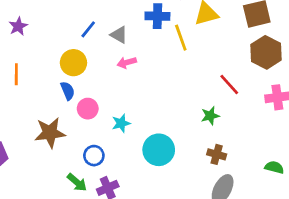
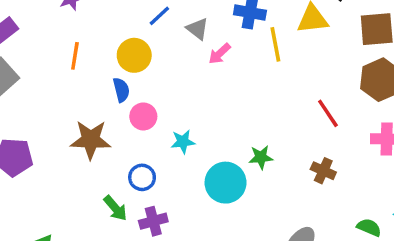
pink arrow: (127, 63) -> (220, 54), moved, turned -36
orange line: (16, 74) -> (75, 56), moved
green star: (210, 116) -> (261, 157), moved
brown cross: (217, 154) -> (323, 171), moved

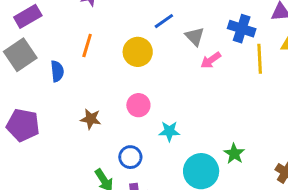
blue semicircle: (121, 90) -> (57, 71), moved
brown star: (91, 140) -> (91, 119), size x0.6
green star: (261, 157) -> (234, 154), turned 30

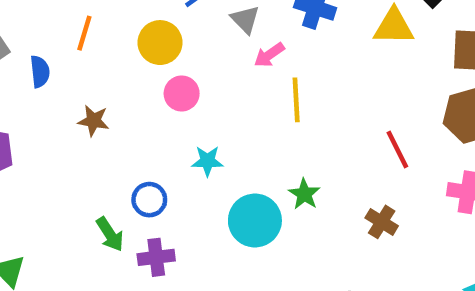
yellow line: (260, 59) -> (296, 100), moved
pink circle: (138, 105) -> (182, 93), moved
brown star: (91, 119) -> (94, 121), moved

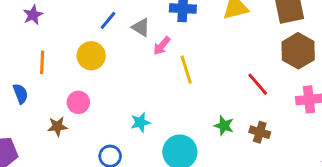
pink circle: (182, 93) -> (78, 102), moved
brown star: (94, 121) -> (57, 126), moved
green star: (304, 194) -> (224, 126), moved

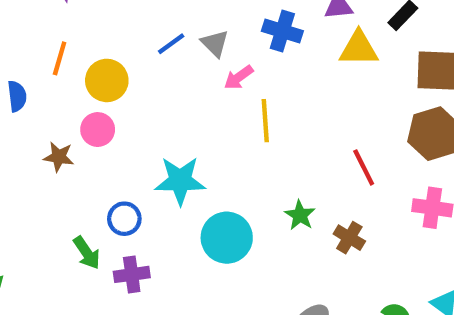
blue line: (108, 20) -> (171, 44), moved
yellow circle: (91, 56) -> (107, 80), moved
cyan star: (140, 122) -> (180, 181), size x1.6

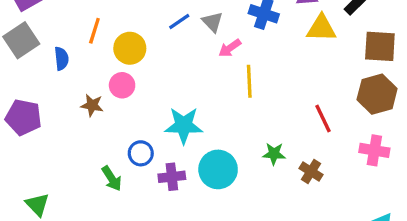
green star: (300, 215) -> (274, 154), turned -30
purple cross: (132, 274) -> (172, 177), moved

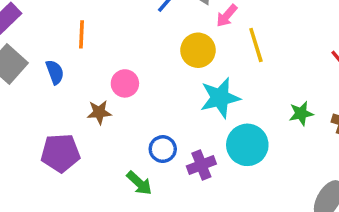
yellow circle: (130, 48) -> (198, 50), moved
purple pentagon: (23, 117) -> (60, 153), moved
cyan star: (184, 125) -> (220, 98), moved

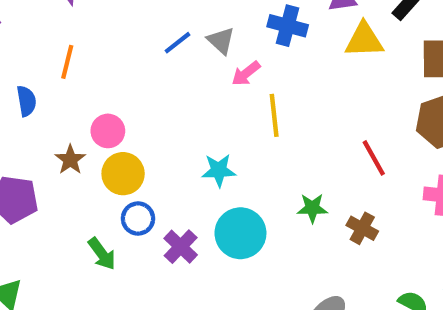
yellow circle: (198, 50) -> (123, 174), moved
cyan star: (220, 98) -> (219, 170), size x0.7
brown star: (99, 112) -> (70, 160), turned 30
purple cross: (201, 165) -> (181, 247), turned -36

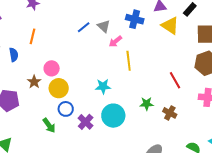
yellow triangle: (364, 40) -> (170, 26), turned 36

